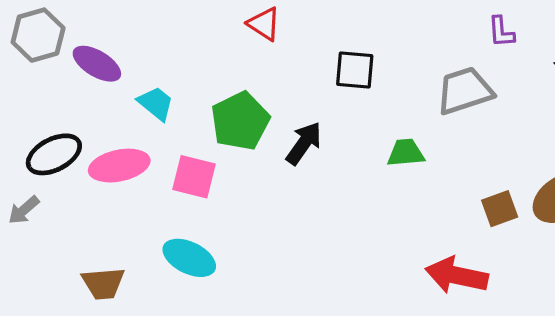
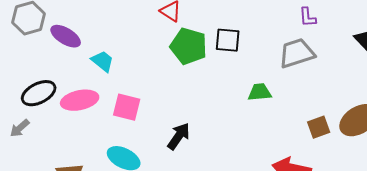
purple L-shape: (501, 32) -> (308, 17), moved
green pentagon: (240, 121) -> (189, 46), moved, turned -30
black arrow: (304, 143) -> (179, 136), moved

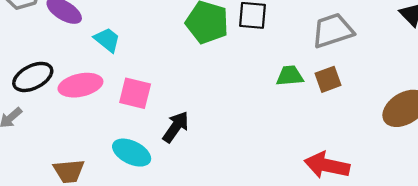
brown square: (319, 127) -> (328, 79), moved
black arrow: (179, 136) -> (176, 127), moved

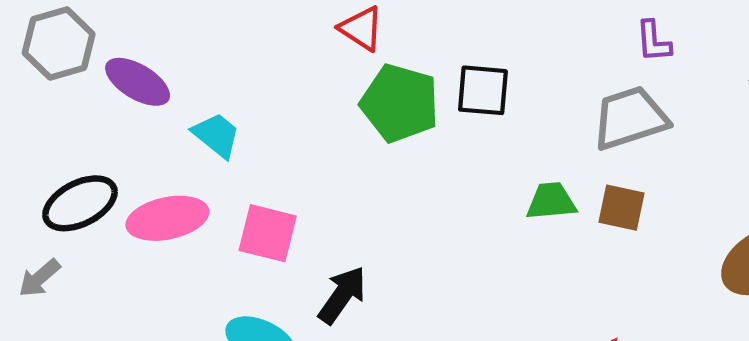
brown square: (328, 79) -> (622, 208), turned 32

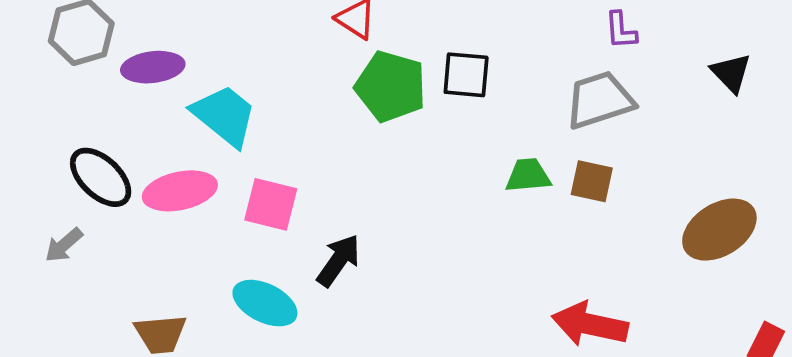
purple ellipse: (138, 82) -> (153, 67), turned -38
cyan trapezoid: (216, 135) -> (224, 115), size x1.5
black ellipse: (80, 203) -> (101, 177), turned 70

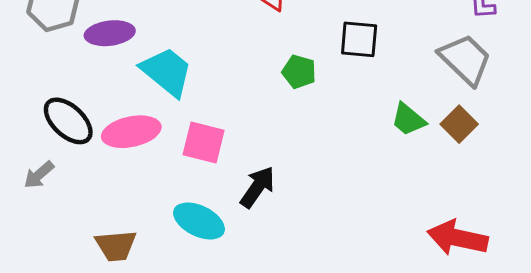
green pentagon: (391, 86) -> (299, 72), moved, size x0.6
gray trapezoid: (600, 100) -> (465, 59), turned 62
green trapezoid: (528, 175) -> (408, 119), turned -135
brown square: (592, 181) -> (459, 124), turned 33

